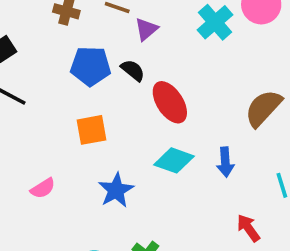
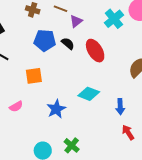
red ellipse: (170, 102) -> (95, 51), moved
orange square: (92, 130) -> (34, 76), moved
blue arrow: (225, 162) -> (120, 107), moved

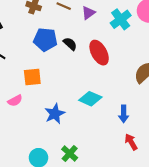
purple triangle: (76, 21) -> (88, 13), moved
pink semicircle: (16, 106) -> (15, 101), moved

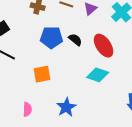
cyan diamond: (90, 99) -> (98, 75), moved
pink semicircle: (15, 101) -> (27, 109), moved, turned -56

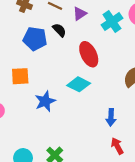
black semicircle: (75, 40) -> (59, 30), moved
blue star: (66, 107) -> (45, 101), moved

